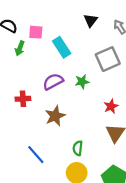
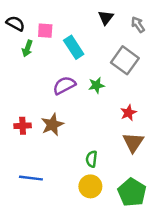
gray square: (108, 59) -> (125, 60), turned -30
red cross: (23, 99) -> (23, 126), moved
brown star: (55, 116) -> (52, 125), moved
blue line: (36, 155) -> (31, 178), moved, turned -42

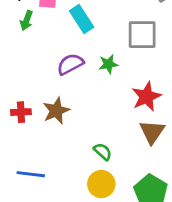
gray square: (125, 60) -> (142, 35), turned -36
red star: (128, 113) -> (146, 97), size x1.5
green semicircle: (92, 159) -> (103, 152), turned 126

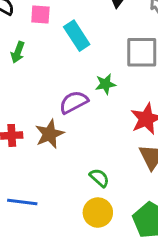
green arrow: (27, 20) -> (18, 52), moved
purple semicircle: (70, 64) -> (74, 102), moved

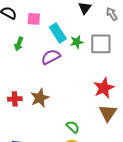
green star: (105, 84) -> (77, 42), moved
purple semicircle: (74, 102) -> (51, 57), moved

